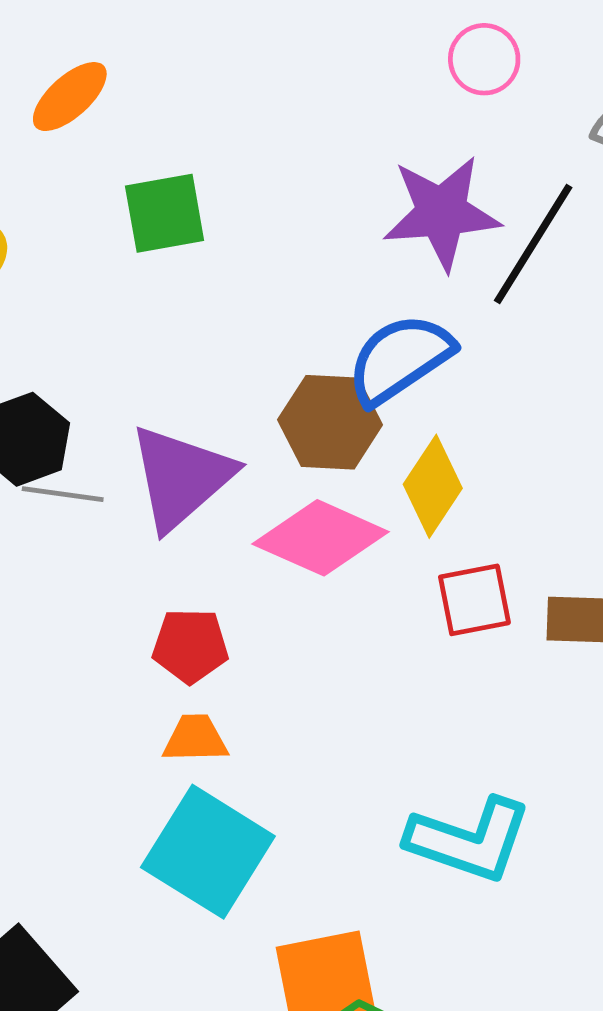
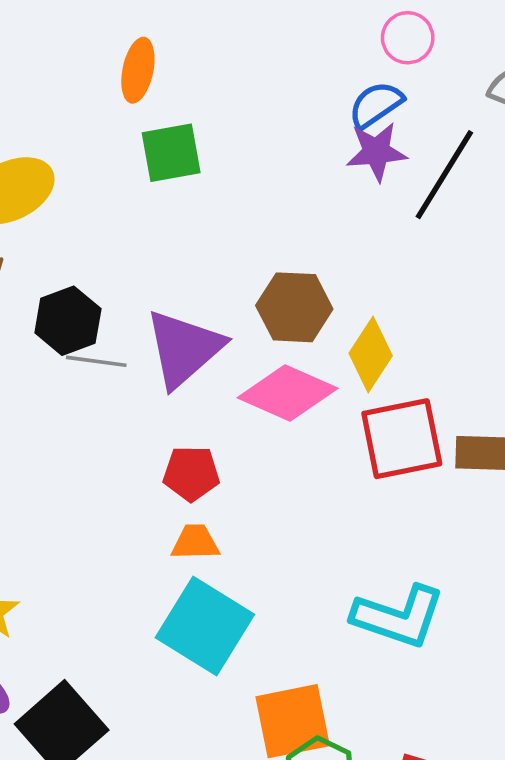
orange ellipse: (70, 97) -> (138, 70), moved, turned -36
purple star: (442, 213) -> (376, 152), size x0.7
blue semicircle: (400, 359) -> (376, 105), moved, size x0.7
red square: (474, 600) -> (402, 439), size x1.5

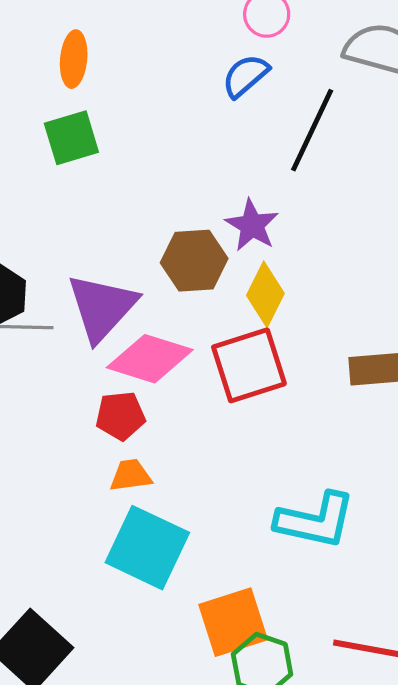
orange ellipse: (138, 70) -> (74, 59), moved
purple star: (376, 152) -> (252, 225), moved, turned -30
pink diamond: (288, 393) -> (150, 359), moved
red square: (402, 439) -> (249, 365), moved

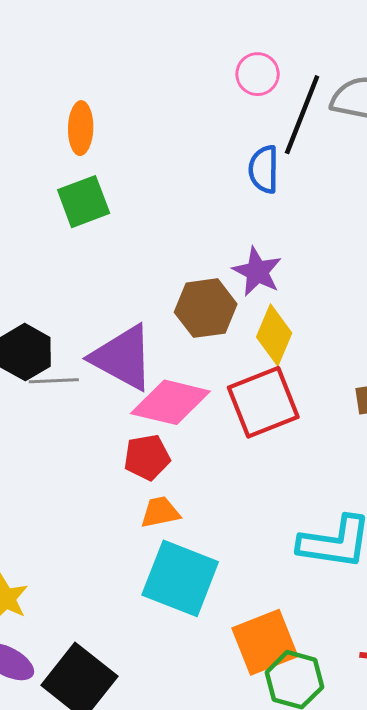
blue semicircle: (245, 76) -> (264, 169), moved, turned -45
black line: (312, 130) -> (302, 115), moved
purple triangle: (102, 307) -> (123, 358), turned -40

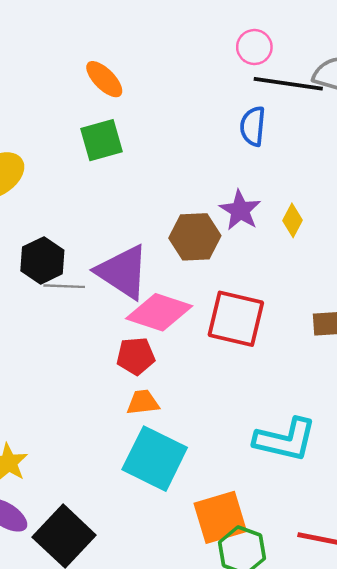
black line: (302, 115) -> (288, 84), turned 72
orange ellipse: (81, 128) -> (104, 79), turned -51
yellow diamond: (274, 335) -> (292, 220), moved, size x0.7
red square: (263, 402) -> (236, 319), turned 30

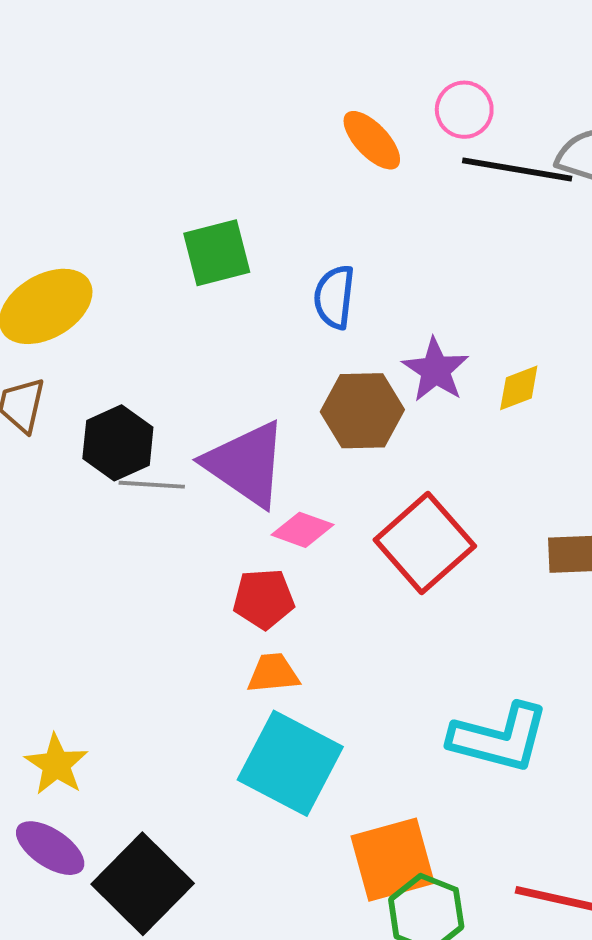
orange ellipse: (104, 79) -> (372, 140), moved
blue semicircle: (253, 126) -> (334, 297), moved
yellow diamond: (292, 220) -> (519, 388), turned 40
pink diamond: (159, 312) -> (303, 530), size x0.6
red square: (236, 319) -> (425, 543), turned 34

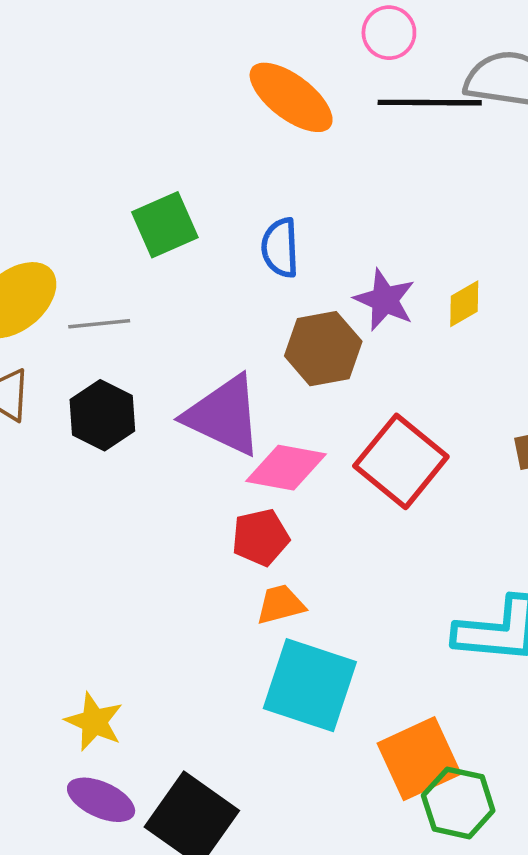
pink circle: (464, 110) -> (389, 33), moved
orange ellipse: (372, 140) -> (291, 97), size x1.4
gray line: (152, 485) -> (99, 324), moved
pink diamond: (303, 530) -> (286, 468), size x1.4

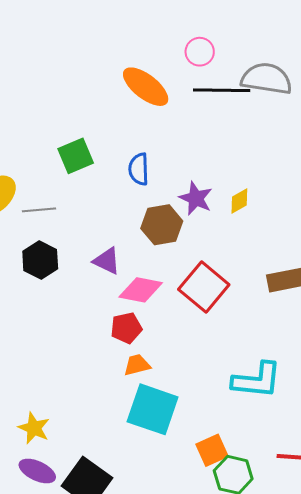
purple triangle: (224, 415) -> (107, 261), size x0.6
orange square: (419, 759) -> (212, 450), size x0.7

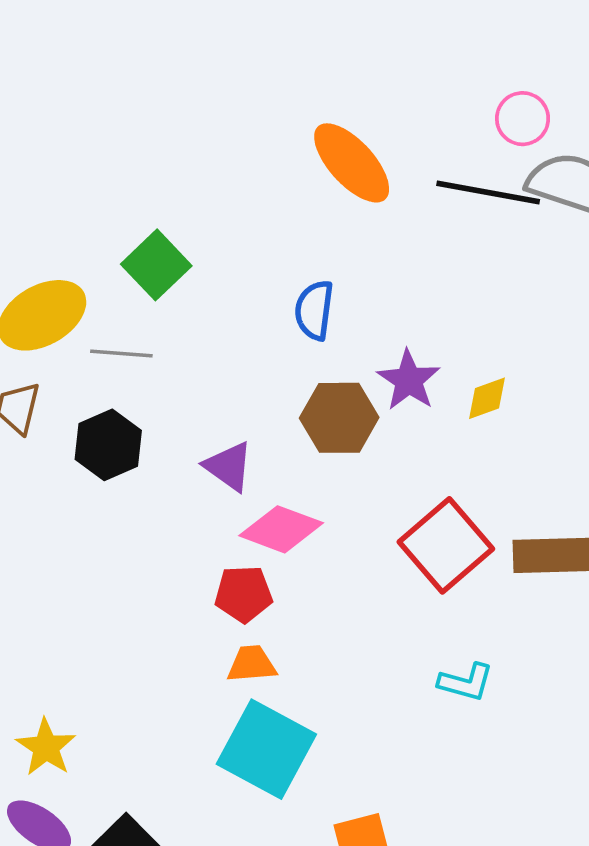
pink circle: (200, 52) -> (523, 119), moved
green square: (76, 156) -> (156, 265), moved, turned -30
red square: (204, 287) -> (446, 545), moved
cyan L-shape: (257, 380) -> (466, 682), moved, size x0.6

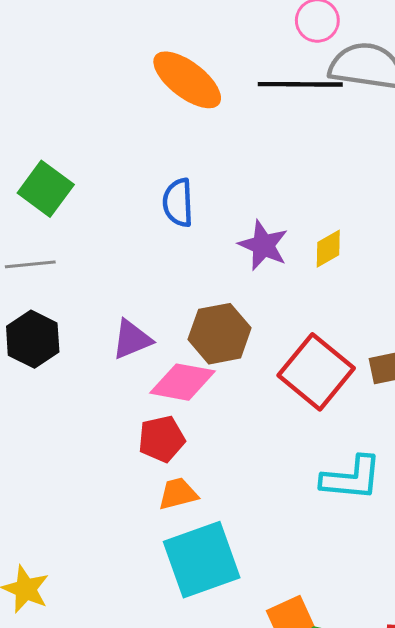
brown hexagon: (339, 418) -> (220, 334), moved
purple triangle: (229, 466) -> (132, 339), turned -48
cyan L-shape: (466, 682) -> (351, 478), size x1.4
cyan square: (266, 749) -> (202, 560), turned -38

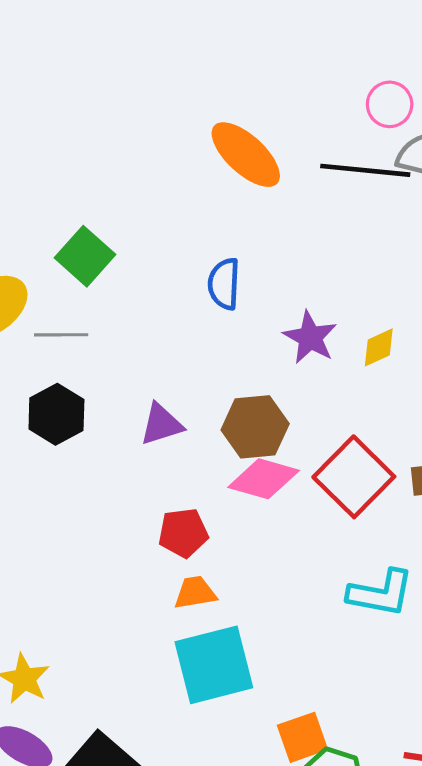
pink diamond: (183, 382) -> (264, 479), moved

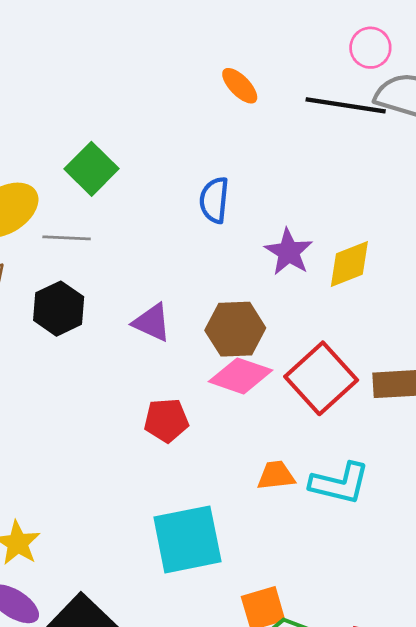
orange ellipse: (246, 155) -> (240, 86), size x0.6
yellow diamond: (379, 347) -> (349, 264), size x1.4
purple triangle: (161, 424) -> (152, 322), turned 39
orange trapezoid: (195, 593) -> (276, 475), moved

